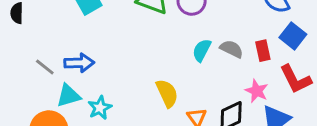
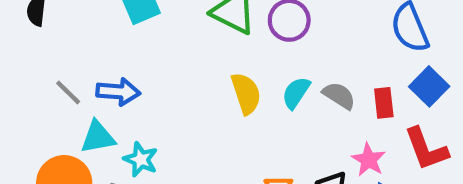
yellow semicircle: (167, 93) -> (246, 93), moved
cyan star: (100, 108) -> (141, 159), turned -30

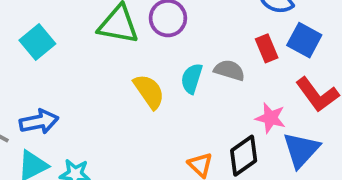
red rectangle: (384, 103) -> (267, 48), moved

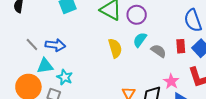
cyan semicircle: (192, 78) -> (140, 40), moved

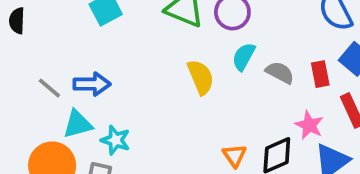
red rectangle: (181, 46) -> (320, 74), moved

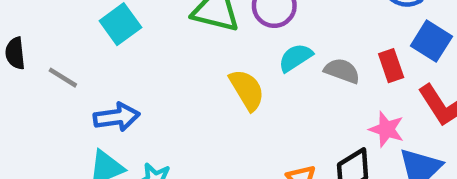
cyan semicircle: (244, 57) -> (295, 58), turned 36
gray line: (49, 88) -> (63, 78), moved

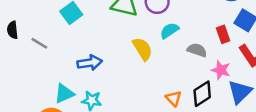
gray semicircle: (342, 71) -> (197, 50), moved
blue arrow: (117, 117) -> (90, 63), moved

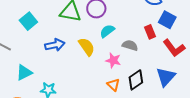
blue arrow: (90, 63) -> (55, 45), moved
pink star: (221, 70) -> (113, 60), moved
cyan triangle: (64, 94) -> (24, 73), moved

